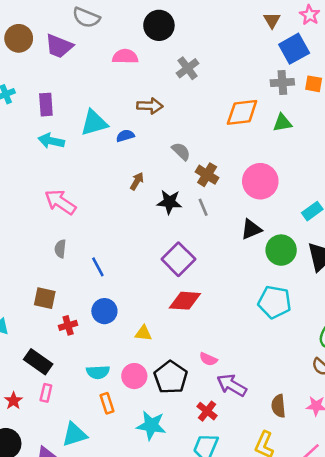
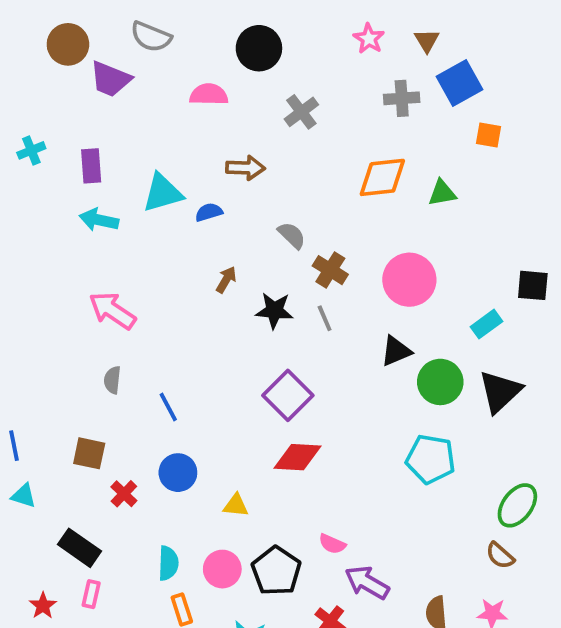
pink star: (310, 15) -> (369, 39), moved
brown circle: (19, 38) -> (68, 44), moved
gray cross: (282, 82) -> (402, 98), moved
red cross: (68, 325) -> (124, 494), turned -30
cyan semicircle: (98, 372) -> (168, 563), turned -85

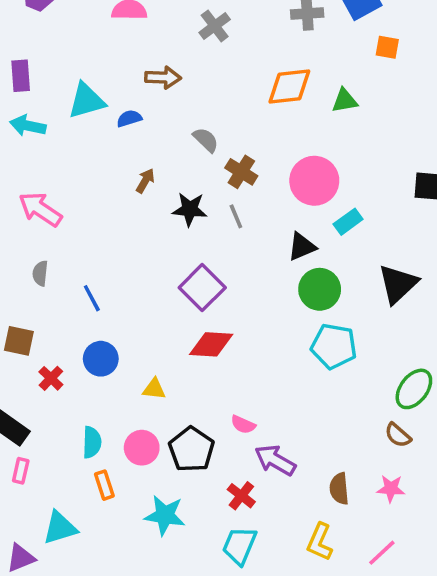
cyan rectangle: (487, 324) -> (348, 222), moved
green circle: (440, 382) -> (320, 289), moved

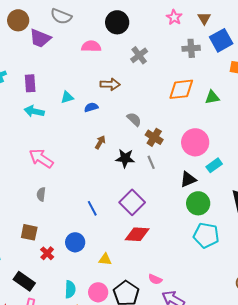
cyan triangle: (87, 101) -> (67, 97), size x0.6
blue line: (92, 298) -> (92, 208), moved

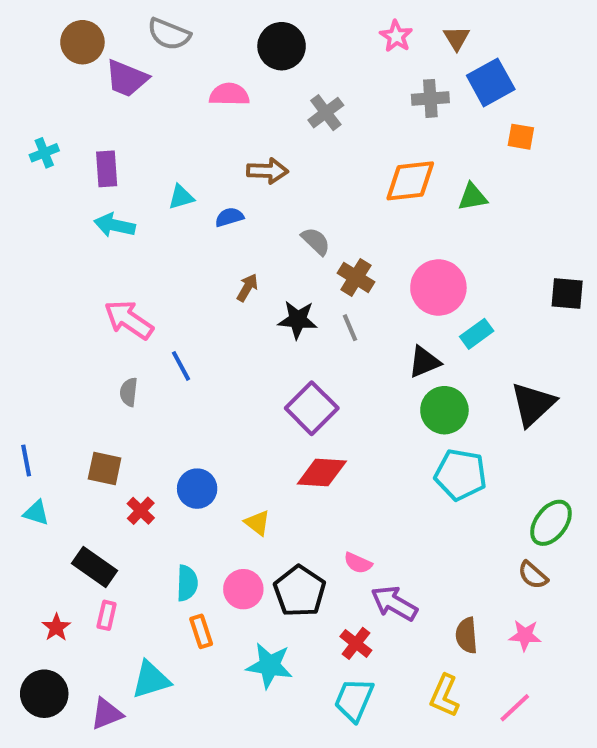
blue line: (92, 208) -> (181, 366), moved
yellow triangle: (105, 259) -> (257, 523), turned 32

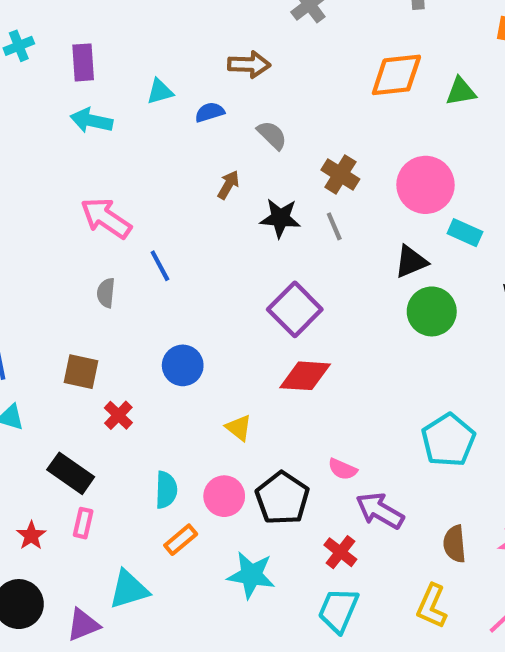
gray semicircle: (316, 241) -> (272, 135), moved
cyan rectangle: (477, 334) -> (465, 233), turned 60
cyan pentagon: (461, 475) -> (448, 440), moved, turned 30
blue circle: (197, 489) -> (183, 365), moved
orange rectangle: (201, 631) -> (181, 540), turned 68

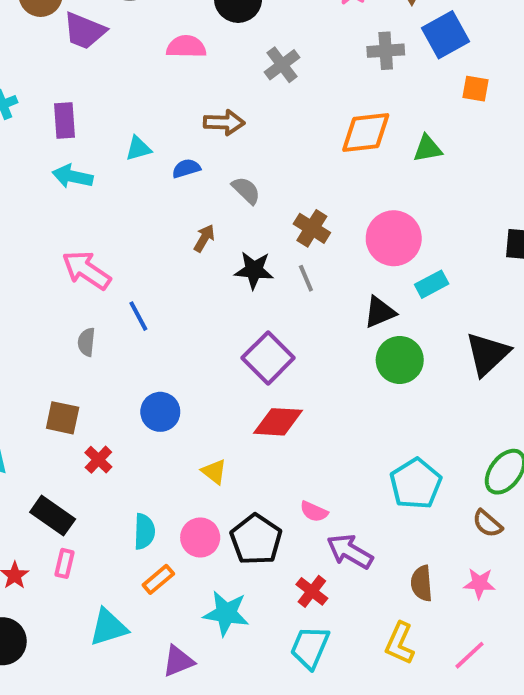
cyan rectangle: (465, 233) -> (432, 284), turned -52
purple triangle: (83, 625) -> (178, 661), moved

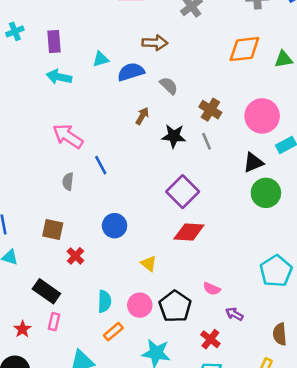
blue semicircle: (186, 168) -> (131, 72), size x1.5
purple arrow: (350, 551) -> (234, 314), size x0.6

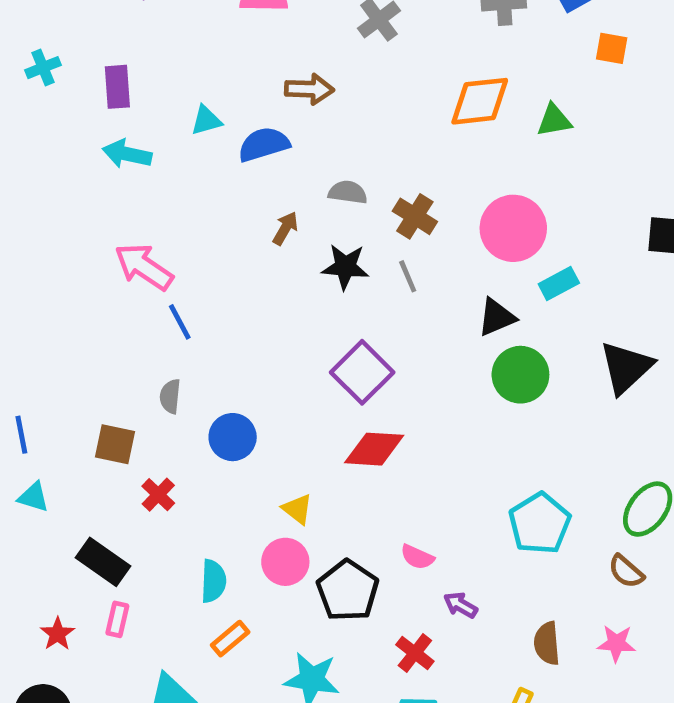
gray semicircle: (169, 86) -> (348, 192), moved, turned -36
blue line: (101, 165) -> (180, 322), moved
gray semicircle: (68, 182) -> (170, 396), moved
pink circle: (140, 305) -> (285, 562), moved

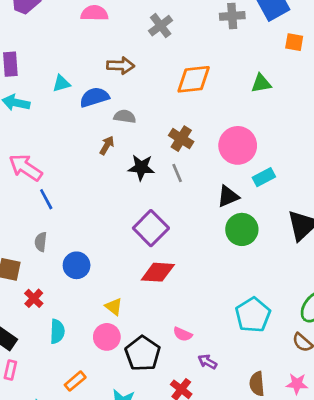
orange diamond: (480, 101) -> (194, 79), moved
gray semicircle: (348, 192) -> (125, 116), moved
cyan semicircle: (213, 581) -> (57, 331), moved

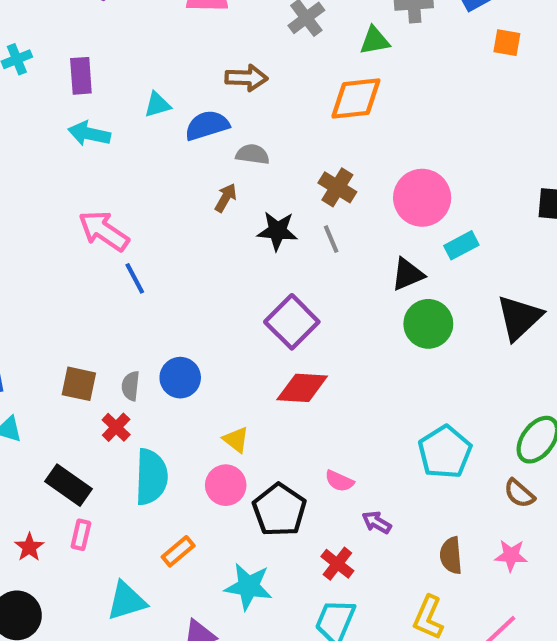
green triangle: (261, 83) -> (375, 41), moved
gray semicircle: (41, 242) -> (131, 386), moved
cyan semicircle: (57, 331) -> (151, 477), size x1.5

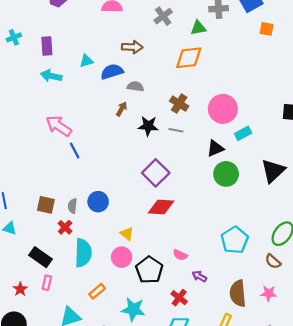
gray line: (331, 239) -> (176, 130), turned -56
brown semicircle: (451, 555) -> (238, 293), size x1.4

